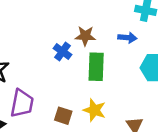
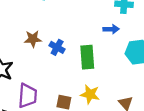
brown star: (85, 36) -> (33, 39), moved

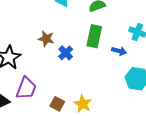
green rectangle: (87, 57) -> (94, 36), moved

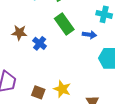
green rectangle: (94, 36) -> (64, 24), turned -40

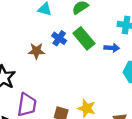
blue cross: (40, 43) -> (59, 38), moved

